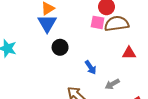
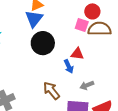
black circle: (60, 47) -> (43, 43), size x1.5
red triangle: (129, 53) -> (77, 54), moved

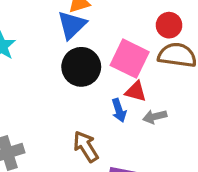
pink square: (82, 25) -> (130, 59), moved, size x1.6
gray arrow: (87, 85) -> (155, 117), moved

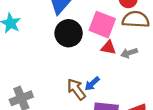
blue arrow: (119, 110) -> (92, 84), moved, turned 70
gray arrow: (155, 117) -> (129, 53), moved

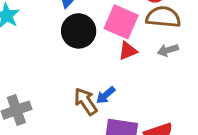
red triangle: (108, 48) -> (128, 51), turned -35
gray arrow: (129, 53) -> (168, 50), moved

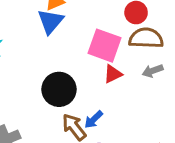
black circle: (79, 31) -> (59, 89), moved

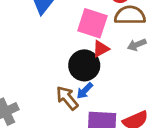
black circle: (59, 89) -> (84, 65), moved

